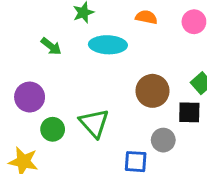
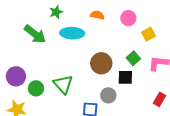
green arrow: (51, 46) -> (35, 34), size x1.6
purple circle: (30, 97) -> (16, 76), moved

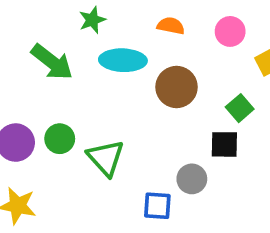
brown circle: (101, 63) -> (177, 87), moved
green circle: (36, 88) -> (60, 139), moved

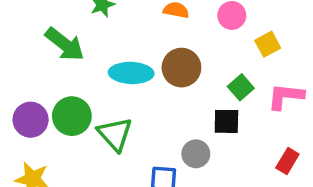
cyan ellipse: (123, 60) -> (131, 73), moved
green circle: (60, 139) -> (72, 116), size x1.4

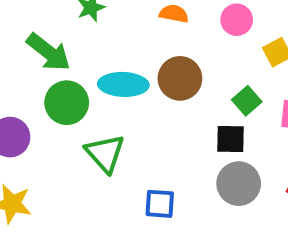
green circle: (72, 116) -> (67, 103), moved
gray circle: (196, 154) -> (239, 184), moved, size x1.4

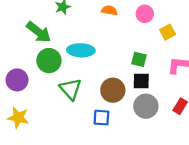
brown circle: (180, 78) -> (113, 90), moved
green square: (247, 101) -> (139, 59), moved, turned -35

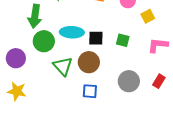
green arrow: (39, 32) -> (35, 16), turned 60
black square: (141, 81) -> (96, 38), moved
brown circle: (113, 90) -> (89, 62), moved

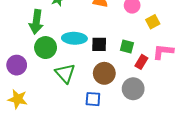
brown circle: (89, 62) -> (104, 73), moved
red rectangle: (159, 81) -> (141, 62), moved

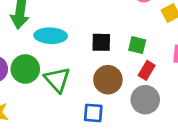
cyan ellipse: (74, 38) -> (51, 36), moved
green circle: (46, 48) -> (25, 69), moved
red rectangle: (141, 62) -> (147, 70), moved

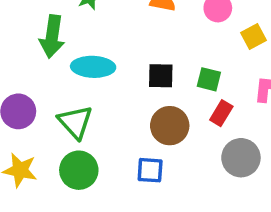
green circle: (25, 69) -> (79, 170), moved
green triangle: (57, 80) -> (75, 122), moved
gray circle: (145, 100) -> (241, 158), moved

